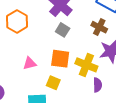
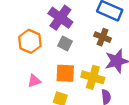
orange hexagon: (17, 21) -> (30, 41), moved

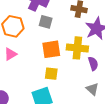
pink triangle: (34, 81) -> (10, 54), moved

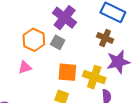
gray square: (46, 22) -> (58, 42), moved

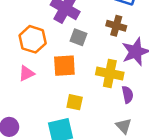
gray square: (58, 42) -> (78, 37), moved
orange square: (67, 72) -> (64, 66), moved

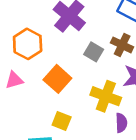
gray square: (78, 37) -> (94, 52), moved
orange square: (64, 66) -> (57, 79), turned 35

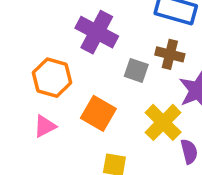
yellow cross: (106, 96) -> (163, 122), turned 36

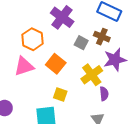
pink triangle: (45, 126) -> (24, 66), size x1.5

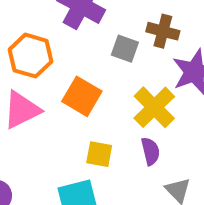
purple semicircle: (104, 94) -> (150, 151), moved

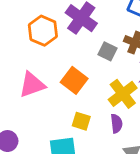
orange hexagon: (30, 56) -> (43, 31), moved

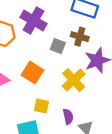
purple semicircle: (116, 124) -> (68, 117), moved

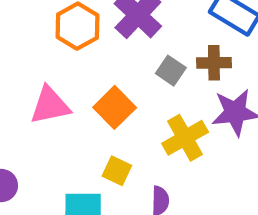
brown cross: (80, 37) -> (214, 63), turned -30

